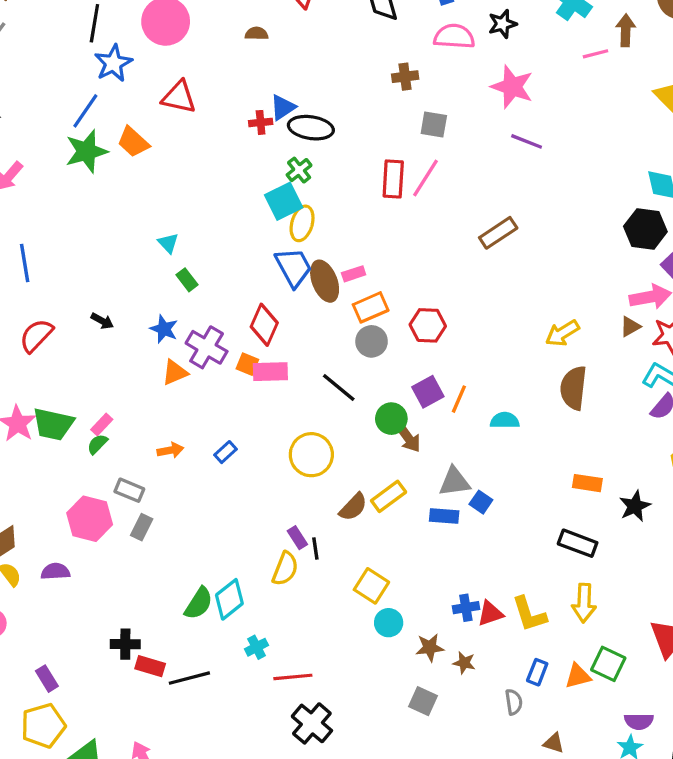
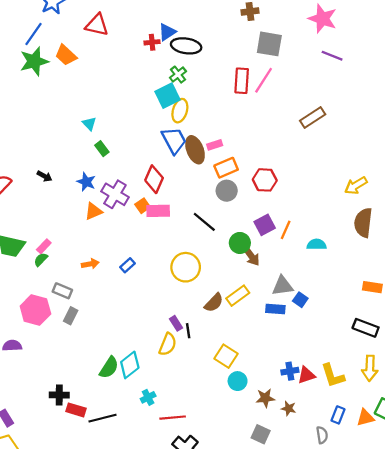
gray square: (434, 124) -> (269, 44), size x1.4
orange square: (247, 364) -> (143, 206), turned 32

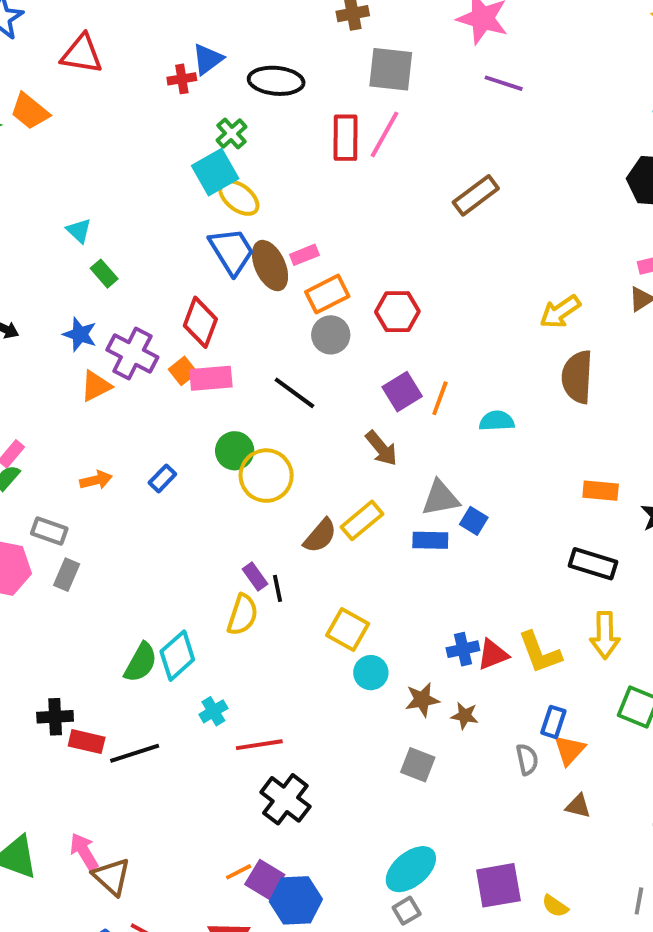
black ellipse: (186, 46) -> (276, 81), moved
yellow ellipse: (180, 111) -> (239, 198), turned -65
green circle: (240, 243) -> (235, 451), moved
orange triangle: (365, 418) -> (569, 750), moved, turned -30

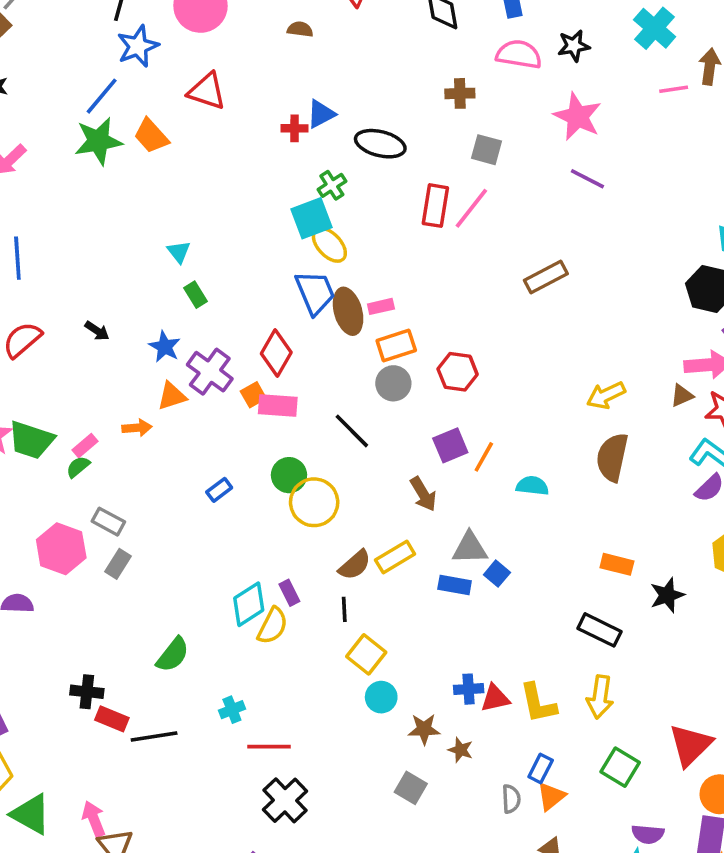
gray square: (391, 69) -> (486, 150), size x0.7
orange arrow: (96, 480) -> (137, 428), moved
black line: (278, 588) -> (344, 609), moved
cyan diamond: (177, 656) -> (249, 604), moved

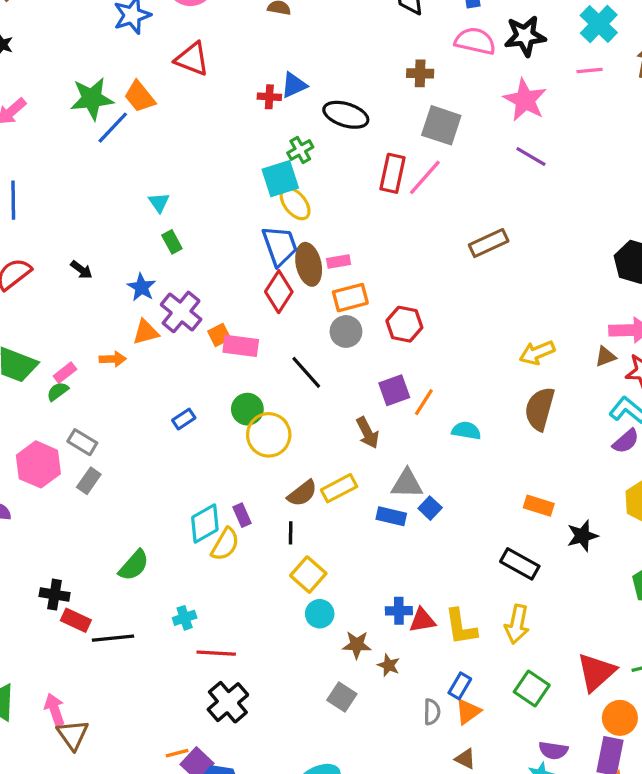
black star: (574, 46) -> (525, 36), size x1.4
pink line: (674, 89) -> (590, 70), moved
blue line: (102, 96) -> (113, 128), moved
gray square: (486, 150) -> (441, 125), size x1.4
red diamond: (276, 353) -> (279, 292), moved

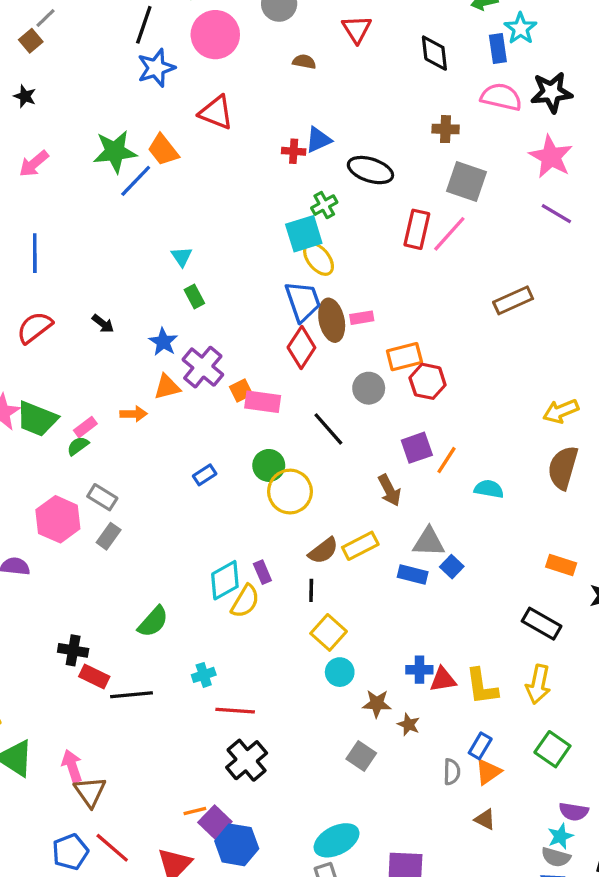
orange rectangle: (350, 298) -> (404, 357), moved

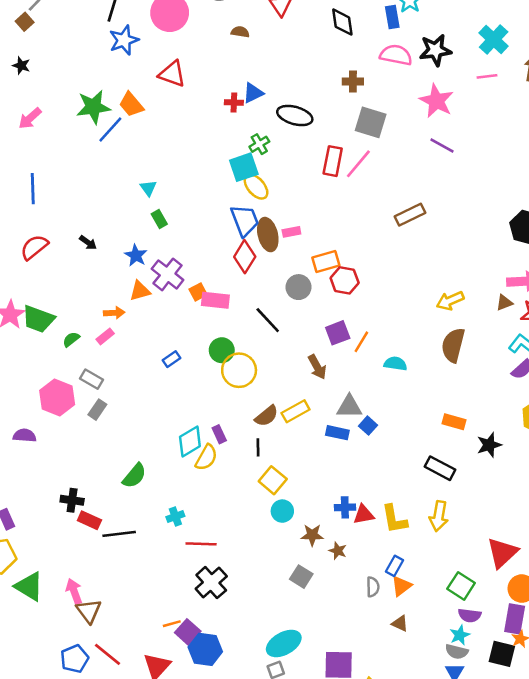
pink rectangle: (85, 427) -> (105, 336), moved
green square: (552, 749) -> (461, 586), moved

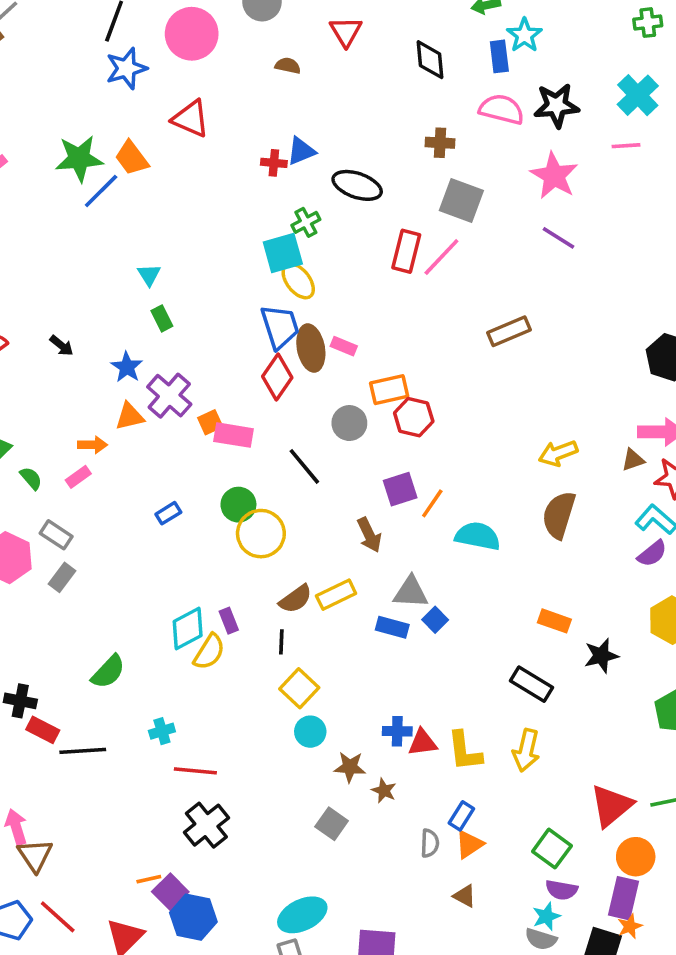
pink rectangle: (291, 232) -> (344, 346), turned 30
green semicircle: (71, 339) -> (31, 478), turned 84
cyan semicircle: (395, 364) -> (478, 536), size x1.4

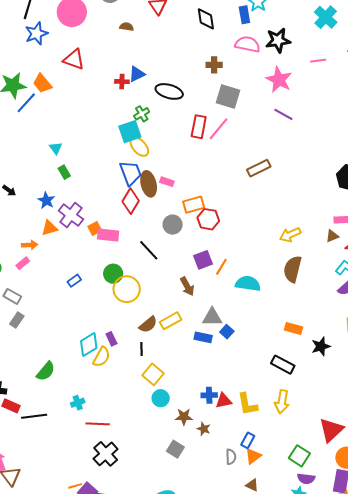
cyan cross: (638, 95) -> (326, 17), moved

